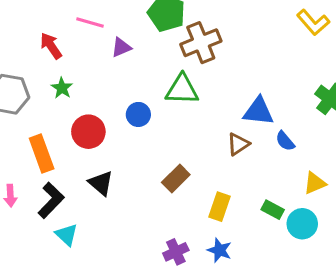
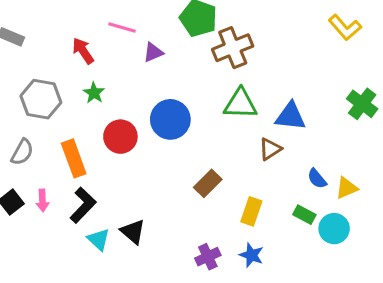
green triangle: (182, 90) -> (241, 104), moved
blue circle: (138, 114) -> (170, 119), size x1.6
blue semicircle: (285, 141) -> (317, 179), moved
black triangle: (101, 183) -> (133, 232), moved

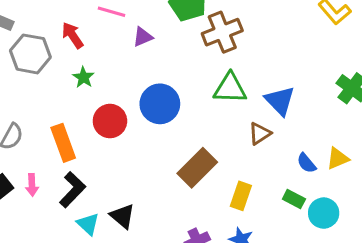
gray hexagon: (41, 99) -> (30, 54), moved
blue triangle: (290, 116) -> (280, 101), turned 40
brown rectangle: (208, 183) -> (197, 168), size x1.4
yellow triangle: (347, 188) -> (338, 158), moved

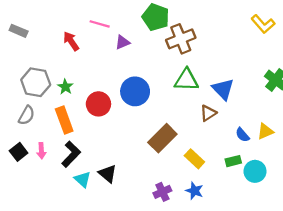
gray hexagon: (30, 54) -> (36, 82), moved
green star: (83, 77) -> (65, 87), moved
yellow rectangle: (241, 196) -> (194, 159), turned -66
green rectangle: (294, 199) -> (233, 161), turned -42

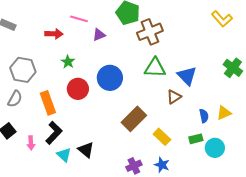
red arrow: (71, 41) -> (54, 34), turned 126
green star: (65, 87) -> (68, 62), moved
blue semicircle: (242, 135) -> (204, 116), turned -152
pink arrow: (41, 151) -> (31, 143), moved

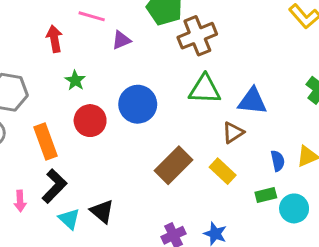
red arrow: (54, 34) -> (54, 39), turned -102
blue triangle: (187, 76) -> (252, 101), turned -40
yellow rectangle: (162, 137) -> (223, 171), moved

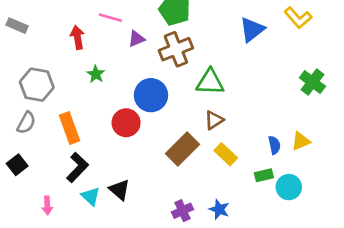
brown cross: (197, 36) -> (176, 49), moved
blue triangle: (252, 101) -> (252, 30), moved, turned -44
red circle: (90, 121) -> (126, 123), moved
brown triangle: (233, 132) -> (214, 120), moved
pink arrow: (20, 201) -> (47, 205), moved

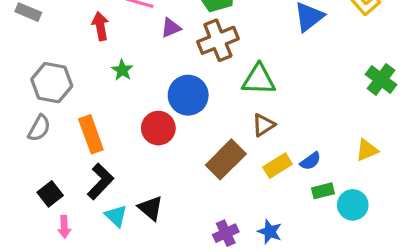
blue semicircle: (274, 145) -> (310, 161), moved, turned 66
yellow rectangle: (226, 154) -> (278, 166), turned -75
black square: (17, 165) -> (50, 194), moved

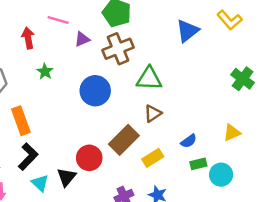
red circle: (158, 128) -> (89, 158), moved
yellow rectangle: (278, 166) -> (153, 158), moved
black triangle: (151, 208) -> (66, 177), turned 30

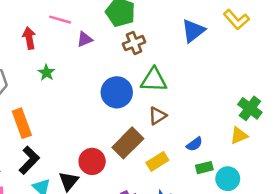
brown cross: (118, 49) -> (134, 43), moved, size x0.7
green cross: (243, 79) -> (250, 108), moved
blue circle: (95, 91) -> (117, 92), moved

